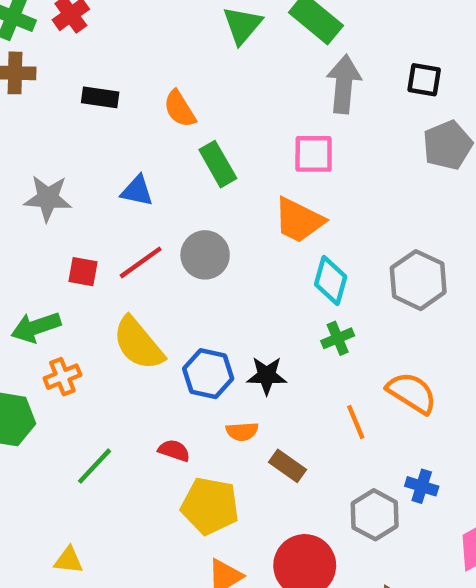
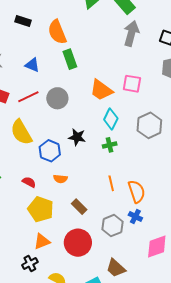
orange semicircle: (180, 109) -> (57, 32), size x1.4
pink square: (314, 154) -> (132, 84), moved
black star: (267, 376) -> (77, 137), moved
orange semicircle: (412, 393) -> (137, 192), moved, turned 30
brown rectangle: (288, 466) -> (79, 207), moved

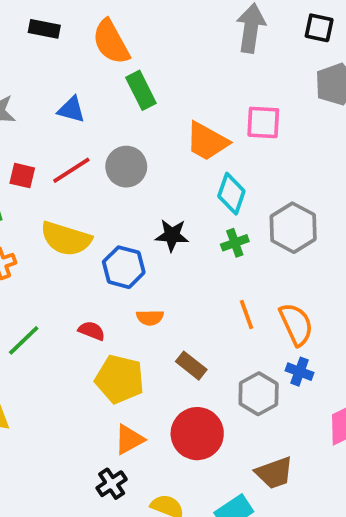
gray hexagon: (149, 125) -> (293, 228), moved
yellow semicircle: (21, 132) -> (66, 239), turned -36
brown trapezoid: (116, 268) -> (274, 473), turned -55

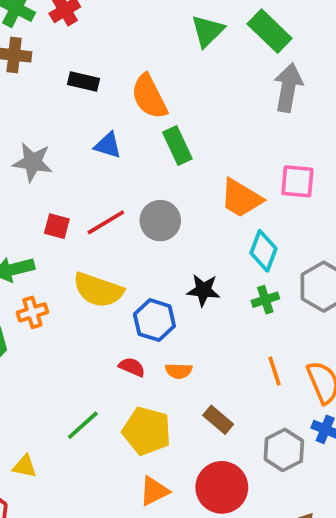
blue triangle: (71, 110) -> (108, 145), moved
red semicircle: (92, 331) -> (132, 367), moved
green line: (24, 340) -> (83, 425), moved

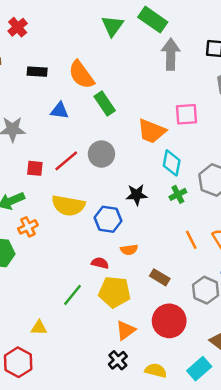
red semicircle: (132, 367) -> (100, 263), moved

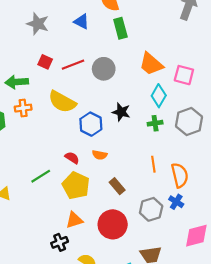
pink square: (186, 114) -> (184, 75), moved

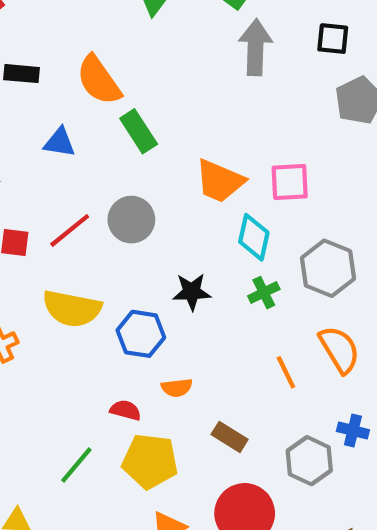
orange semicircle: (180, 175) -> (339, 350), moved

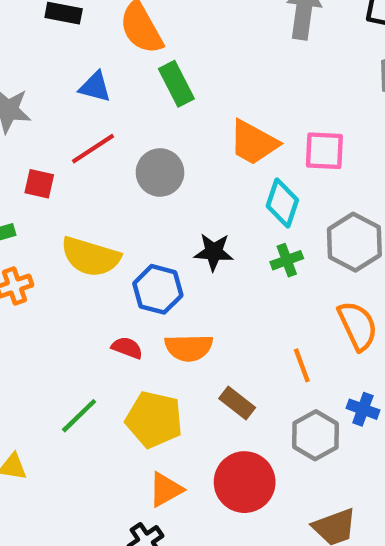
red line: (70, 230) -> (93, 149), moved
orange line: (286, 372) -> (302, 365), moved
orange semicircle: (177, 388) -> (189, 348), size x1.5
red semicircle: (125, 410) -> (127, 348), moved

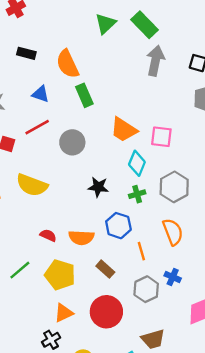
blue hexagon: (158, 289) -> (118, 226), moved

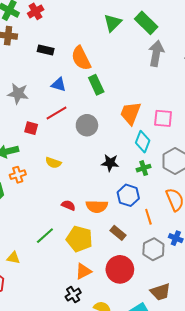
orange trapezoid: (124, 130) -> (131, 113), turned 80
yellow semicircle: (32, 185) -> (53, 163), size x0.6

